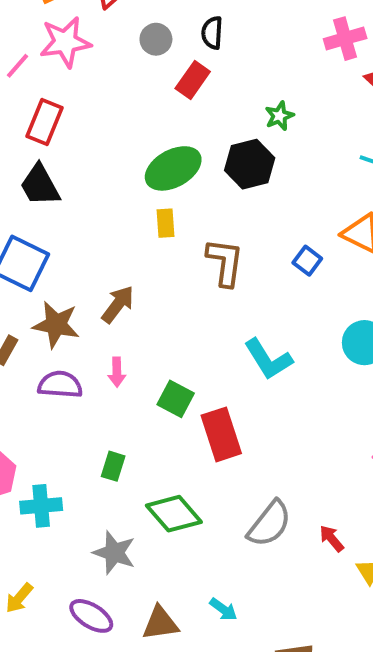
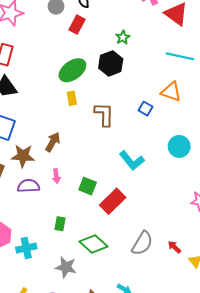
red rectangle: (221, 434) -> (113, 201), turned 70

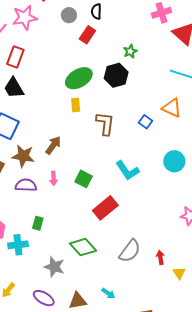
green square: (88, 186) -> (84, 179), moved
green rectangle: (60, 224) -> (38, 223), moved
red arrow: (174, 247) -> (160, 257), turned 32

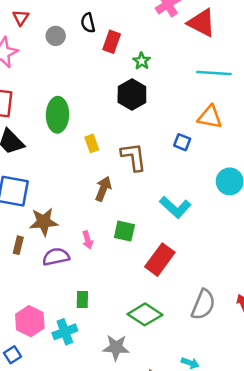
red rectangle: (87, 35) -> (112, 42), moved
green ellipse: (79, 78) -> (58, 115), moved, turned -44
brown arrow: (53, 145) -> (103, 189), moved

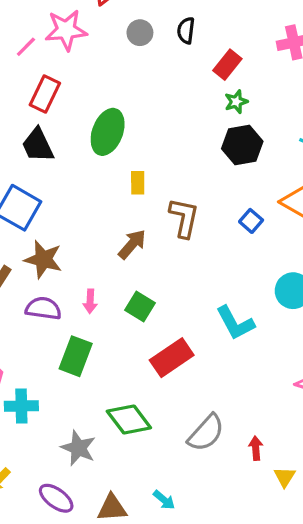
red rectangle: (112, 42) -> (227, 65), moved
black hexagon: (132, 94) -> (242, 145), moved
cyan L-shape: (175, 207) -> (235, 323), moved
green rectangle: (82, 299) -> (76, 356), moved, size x1.6

